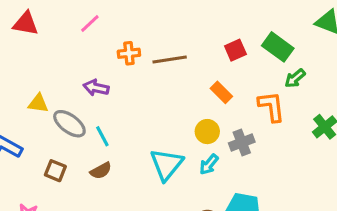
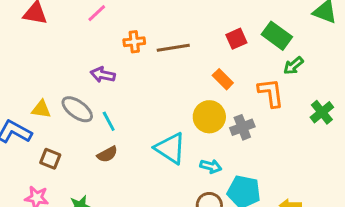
yellow triangle: (38, 103) -> (41, 109), moved
yellow circle: (207, 132) -> (209, 117), size x1.4
cyan triangle: (167, 164) -> (170, 148), turned -36
cyan arrow: (209, 164) -> (211, 166), moved, turned -115
brown square: (55, 171) -> (50, 159), moved

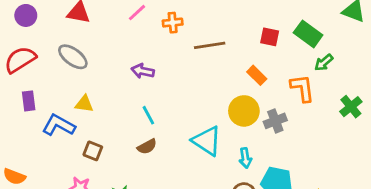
red square: (236, 39) -> (270, 37), turned 36
orange cross: (134, 42) -> (173, 23), moved
gray ellipse: (77, 109) -> (73, 57), moved
cyan arrow: (211, 166) -> (245, 158), turned 66

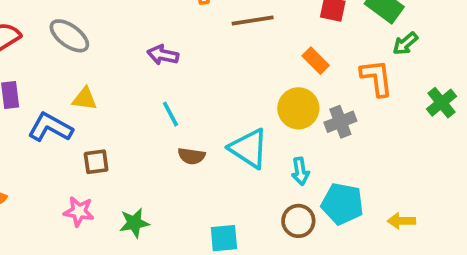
brown semicircle: (147, 147) -> (191, 156), moved, turned 36
brown square: (93, 151) -> (96, 162), turned -30

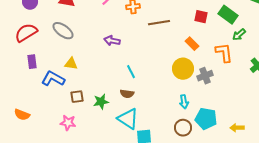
cyan line: (171, 114) -> (131, 72), moved
cyan triangle: (249, 148) -> (128, 119), moved
green star: (134, 223) -> (101, 102), moved

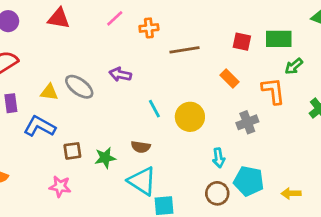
green rectangle: (228, 15) -> (279, 39), turned -36
gray ellipse: (63, 31) -> (79, 87), moved
yellow triangle: (71, 64) -> (49, 92), moved
yellow circle: (183, 69) -> (190, 117), moved
cyan line: (131, 72) -> (154, 109), moved

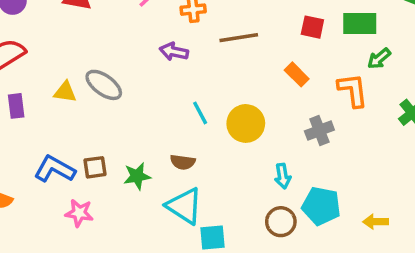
purple arrow: (120, 74) -> (174, 52), moved
blue L-shape: (40, 126) -> (55, 169), moved

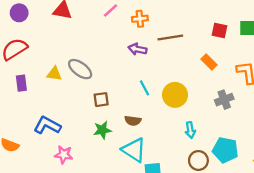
purple arrow: (174, 52) -> (137, 49), moved
brown square: (95, 167) -> (101, 100), moved
cyan arrow: (283, 176) -> (190, 130), moved

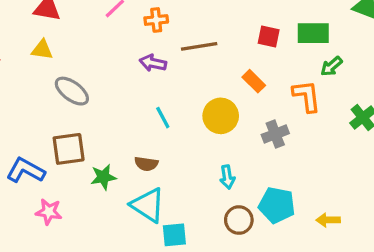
yellow triangle: (54, 74) -> (42, 50), moved
yellow circle: (175, 95) -> (221, 116), moved
brown square: (101, 100) -> (69, 149), moved, size x1.5

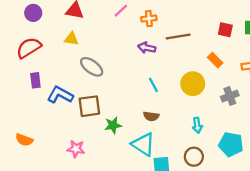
brown semicircle: (146, 164) -> (151, 116), moved
blue L-shape: (26, 170) -> (60, 95), moved
brown circle: (239, 220) -> (194, 157), moved

